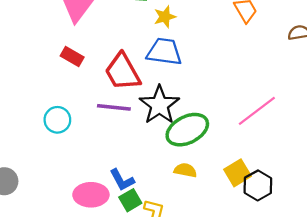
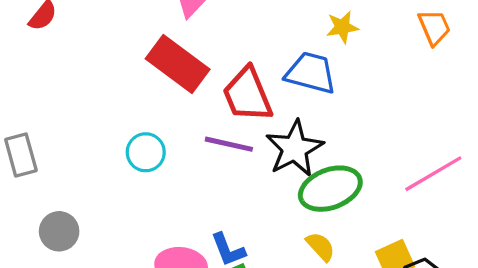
yellow star: (165, 17) -> (342, 27), moved
red rectangle: (72, 56) -> (178, 64), size x1.8
yellow semicircle: (185, 170) -> (321, 247), turned 30

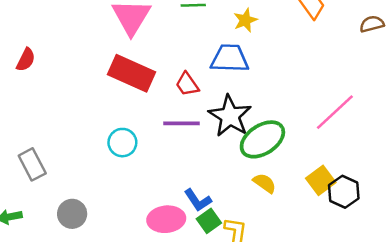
red trapezoid: (247, 95) -> (187, 84), size x0.6

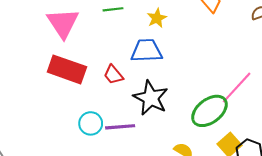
purple line: (182, 123) -> (120, 127), moved
green ellipse: (262, 139) -> (209, 111), moved
cyan circle: (122, 143) -> (91, 123), moved

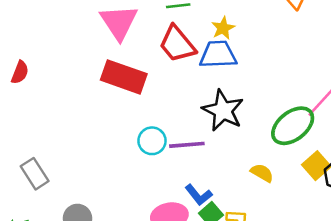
yellow star: (157, 18) -> (223, 28), moved
red trapezoid: (113, 75) -> (177, 44), moved, size x1.6

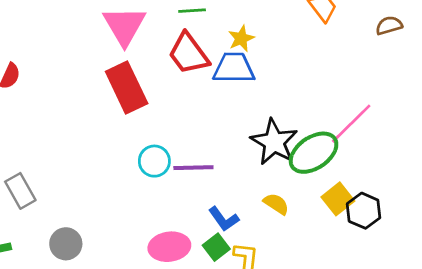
red rectangle: (124, 77) -> (127, 87), turned 42
black star: (223, 110) -> (274, 142), moved
blue L-shape: (199, 195) -> (224, 219), moved

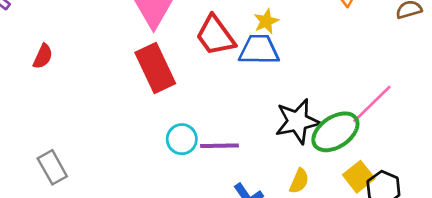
black star: (274, 142) -> (297, 121), turned 30
yellow semicircle: (276, 204) -> (299, 181), turned 80

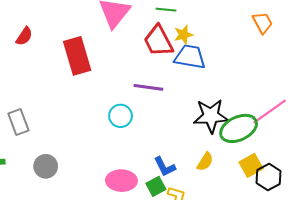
yellow star: (266, 21) -> (183, 35), moved
red rectangle: (155, 68) -> (77, 56), moved
purple line: (219, 146) -> (148, 87), moved

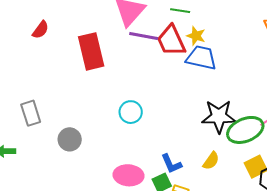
yellow star: (183, 35) -> (196, 36), turned 30
purple line: (148, 87) -> (144, 36), moved
gray circle: (46, 166) -> (70, 139), moved

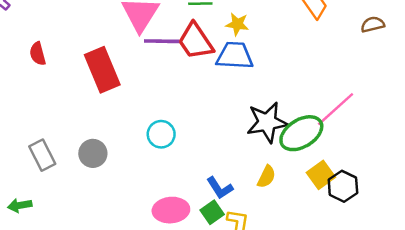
red semicircle: (41, 30) -> (38, 54), turned 138
yellow star: (196, 36) -> (237, 24), moved
gray circle: (70, 139) -> (93, 153), moved

